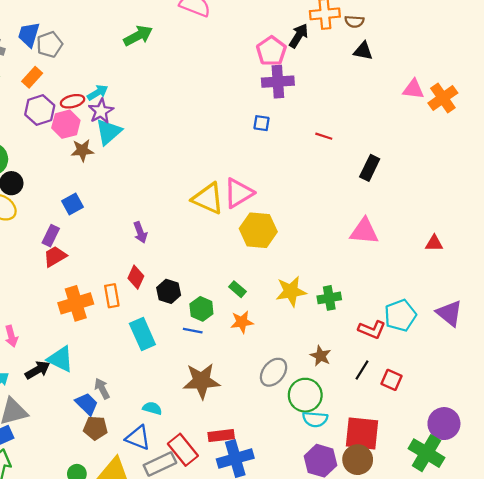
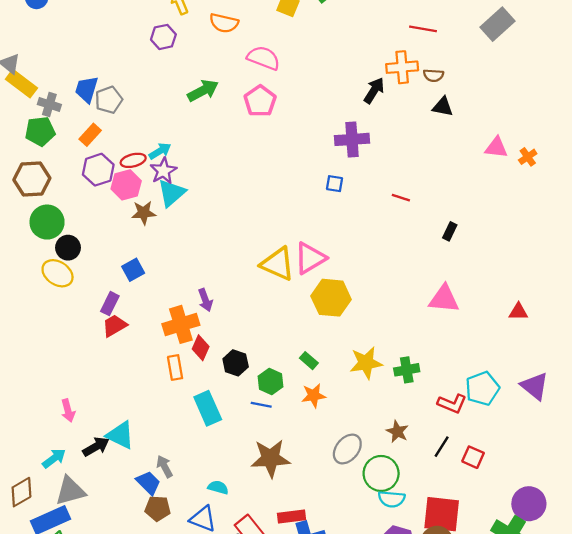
pink pentagon: (271, 51) -> (260, 101), moved
orange cross: (443, 98) -> (528, 157), size x0.6
black rectangle: (370, 168) -> (450, 231), size x0.7
orange cross: (76, 303) -> (181, 324), moved

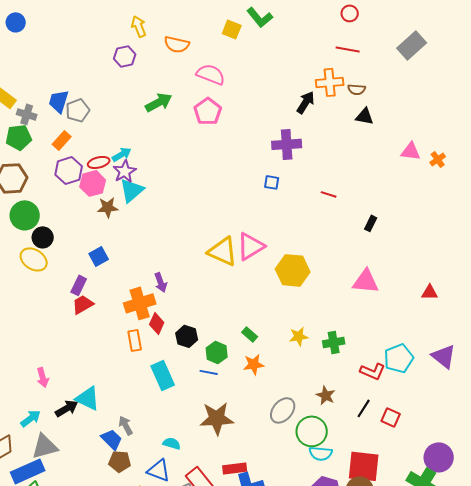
yellow hexagon: (331, 298) -> (293, 270), moved
yellow star: (366, 363) -> (299, 336), size x0.7

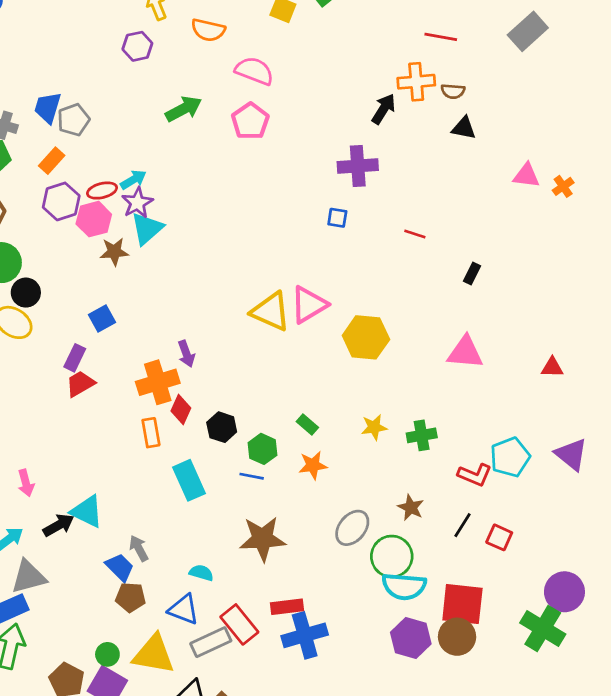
cyan semicircle: (321, 453) -> (404, 586), size x1.4

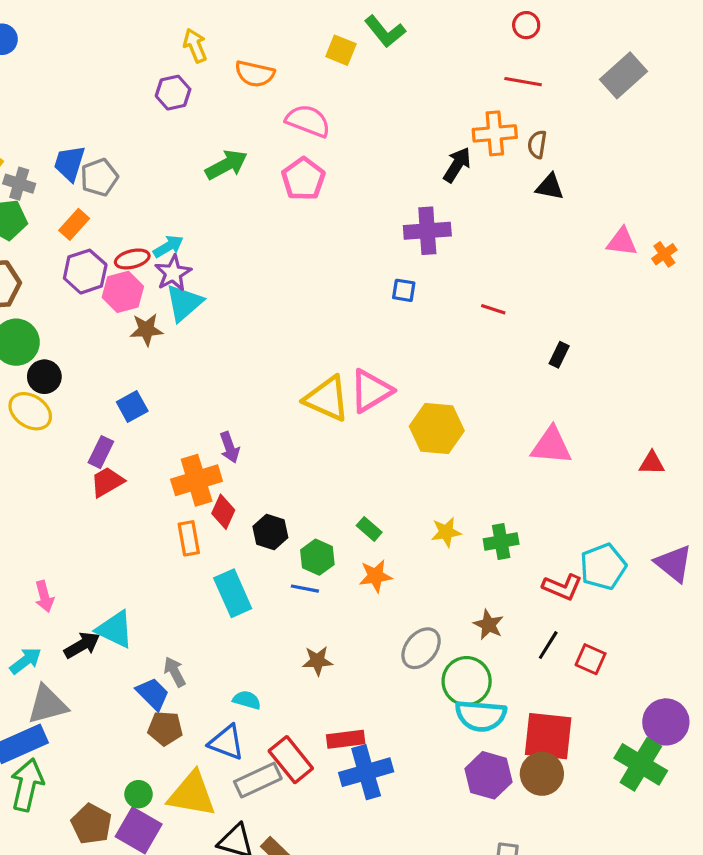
brown semicircle: (453, 91) -> (537, 144), turned 95
brown star: (263, 539) -> (317, 661), size x0.6

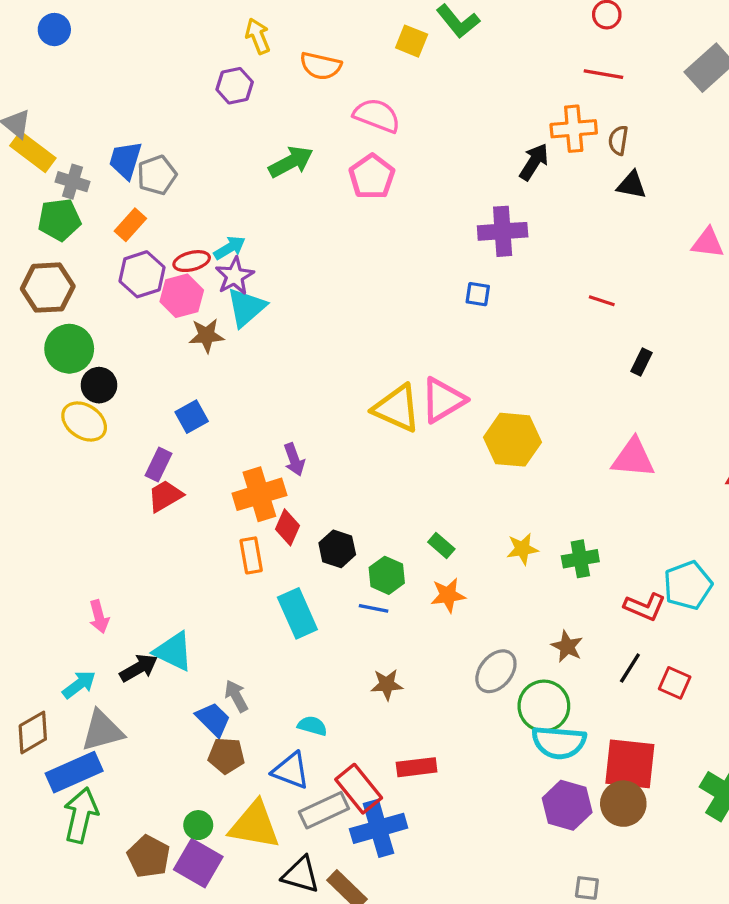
red line: (493, 309) -> (602, 301), moved
blue cross: (366, 772) -> (379, 828), moved

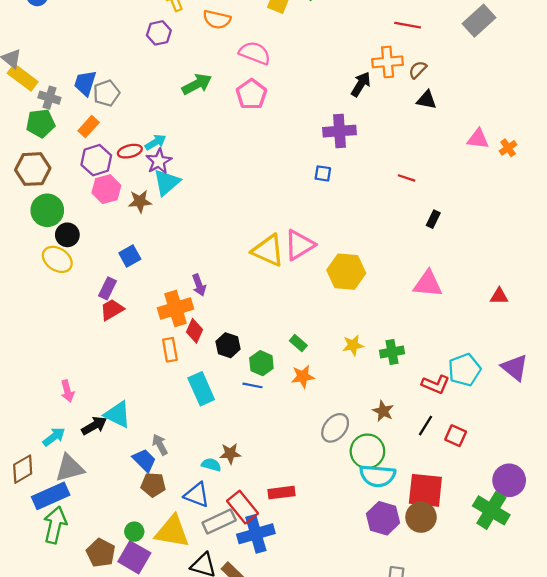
brown semicircle: (618, 140) -> (418, 70), turned 36
pink hexagon: (182, 296) -> (106, 189), moved
brown star: (387, 684) -> (230, 454), moved

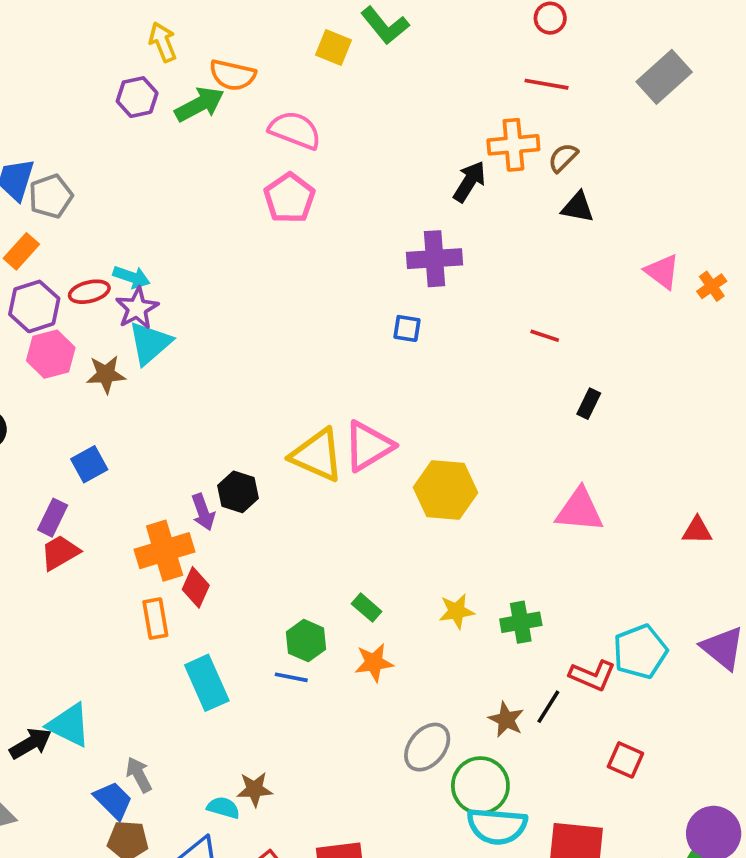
green arrow: (197, 84) -> (199, 104), moved
pink triangle: (478, 139) -> (662, 272), turned 30
cyan arrow: (155, 142) -> (132, 277), turned 50
black hexagon: (228, 345) -> (238, 492), moved
black line: (425, 426) -> (548, 707), moved

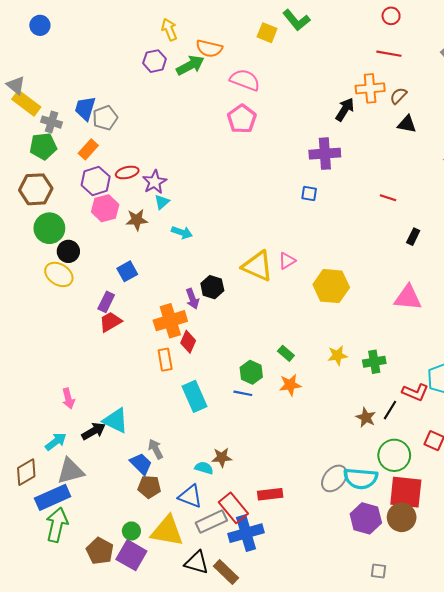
cyan arrow: (132, 277) -> (182, 232), moved
cyan triangle: (150, 343) -> (162, 202), size x0.6
pink triangle: (368, 446) -> (287, 261), size x0.6
gray ellipse: (427, 747) -> (334, 478), moved
green circle: (480, 786) -> (394, 455), moved

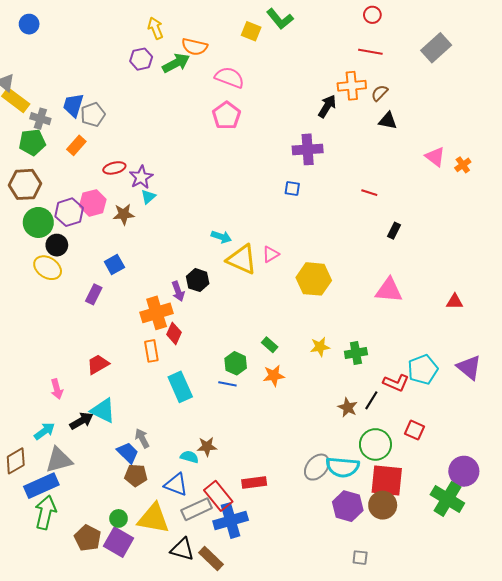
purple hexagon: (96, 181) -> (69, 212), moved
cyan arrow: (182, 232) -> (221, 237), moved
red trapezoid: (110, 322) -> (98, 364), moved

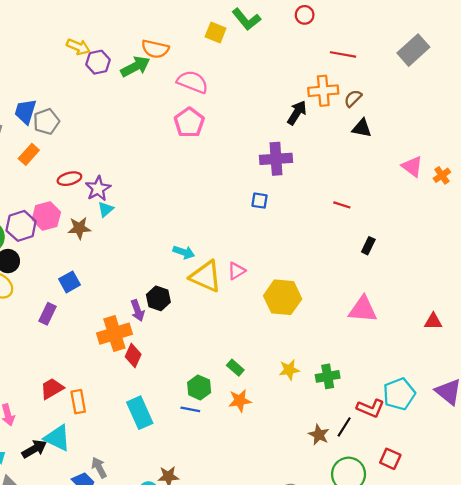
red circle: (372, 15) -> (305, 15), moved
yellow arrow: (155, 28) -> (78, 47), moved, turned 135
orange rectangle: (151, 351) -> (78, 402), moved

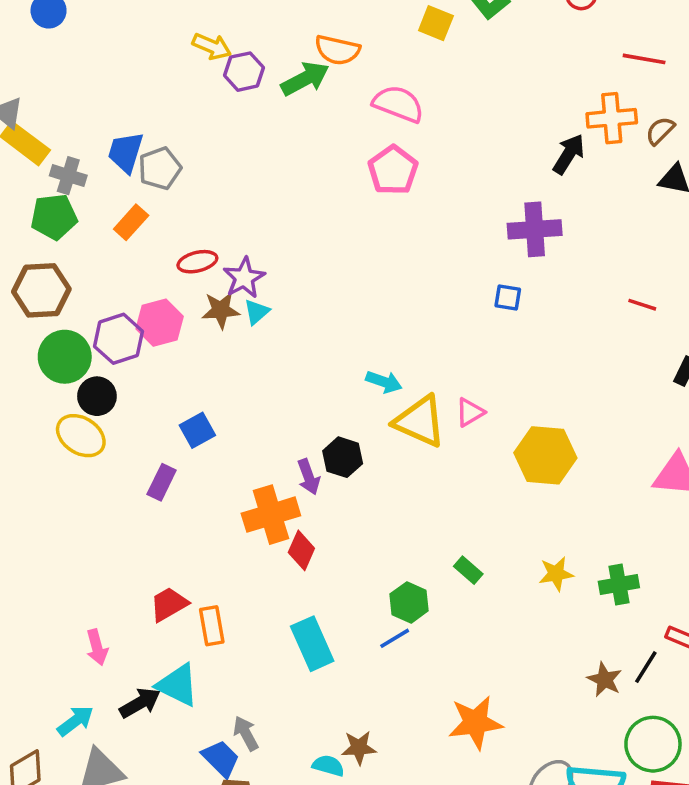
brown star: (79, 228) -> (221, 310), moved
orange star: (240, 401) -> (475, 723), moved, size x1.4
blue line: (190, 409) -> (395, 638), turned -42

